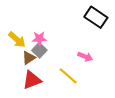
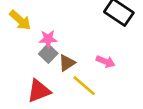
yellow arrow: (17, 40) -> (20, 20), moved
brown triangle: (29, 58) -> (67, 63), moved

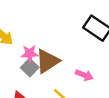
brown triangle: (67, 63) -> (47, 61), moved, size x1.5

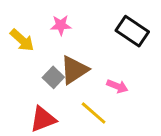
pink star: (30, 53) -> (61, 25), moved

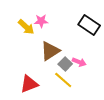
yellow arrow: (22, 40) -> (26, 27), moved
gray square: (53, 77) -> (65, 64), moved

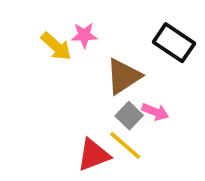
brown triangle: (50, 51) -> (123, 76), moved
red triangle: (29, 84) -> (94, 155), moved

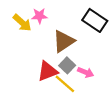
pink arrow: (155, 112) -> (86, 72), moved
red triangle: (94, 155) -> (48, 71), moved

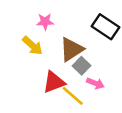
yellow arrow: (22, 23) -> (32, 46), moved
gray square: (67, 65) -> (82, 66), moved

